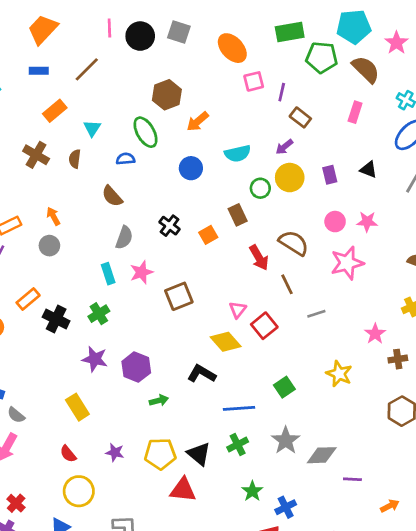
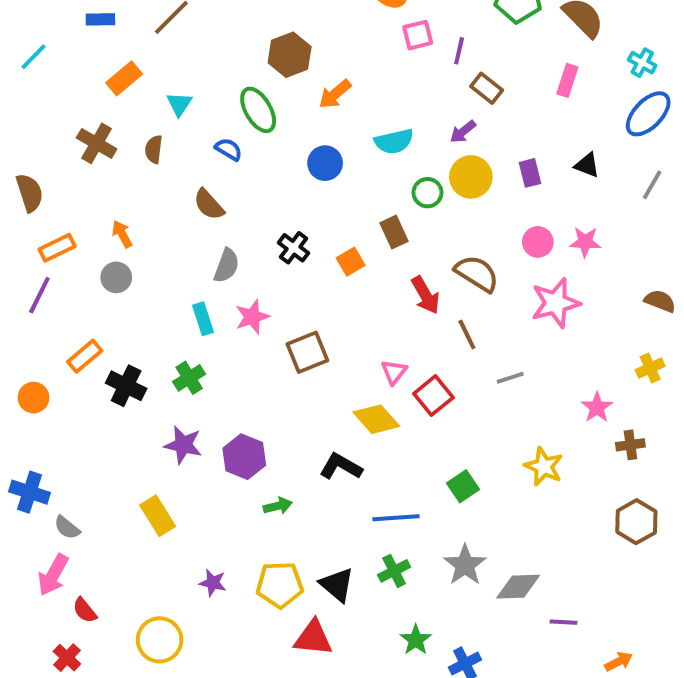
blue semicircle: (125, 159) -> (229, 149), turned 36
red semicircle: (68, 454) -> (85, 610), moved

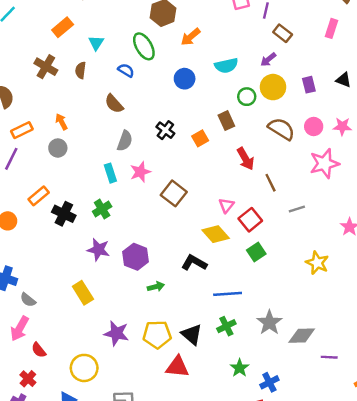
brown semicircle: (477, 273) -> (281, 129), moved
brown square: (307, 352) -> (174, 193), turned -30
green square: (463, 486) -> (256, 252), moved
purple star: (213, 583) -> (116, 333), size x1.5

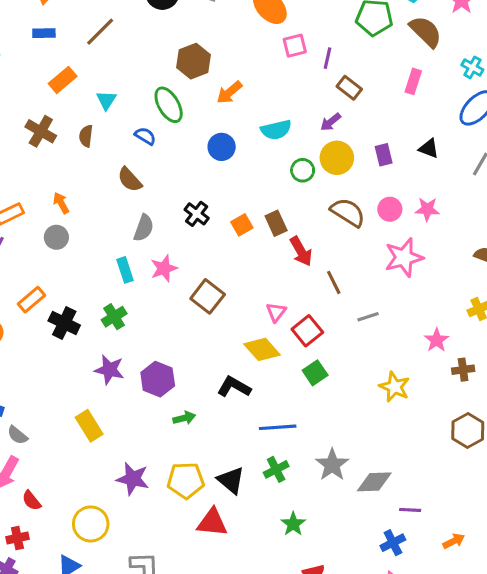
brown rectangle: (226, 121) -> (276, 223), moved
red cross: (28, 379) -> (17, 538), turned 35
blue cross: (269, 382) -> (393, 543), moved

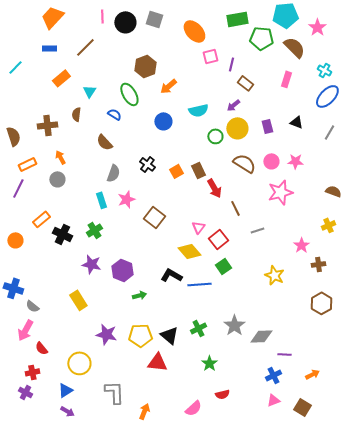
brown cross: (41, 131) -> (47, 125), moved, turned -36
blue line: (278, 427) -> (199, 284), moved

